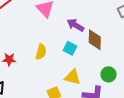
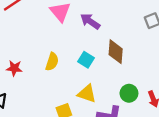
purple arrow: (75, 25) -> (90, 21), moved

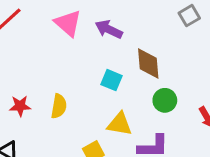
yellow semicircle: (52, 62) -> (59, 106), moved
green circle: (129, 93) -> (165, 100), moved

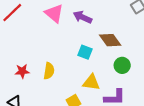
brown diamond: (148, 64) -> (110, 40), turned -30

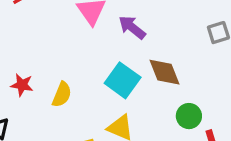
cyan square: (85, 52) -> (123, 80), size x1.5
green circle: (122, 65) -> (189, 116), moved

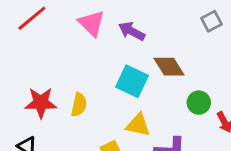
red star: (22, 85) -> (41, 103), size x1.5

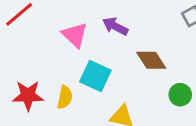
pink triangle: (92, 23) -> (75, 35), moved
cyan square: (132, 81) -> (95, 76), moved

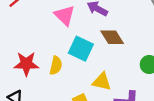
brown diamond: (151, 60) -> (112, 37), moved

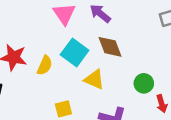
yellow triangle: (102, 82) -> (94, 79), moved

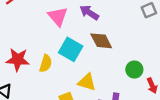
yellow triangle: (94, 79) -> (87, 82), moved

